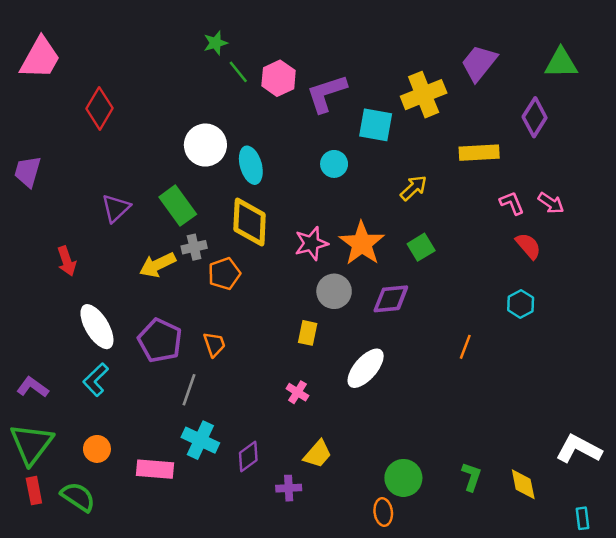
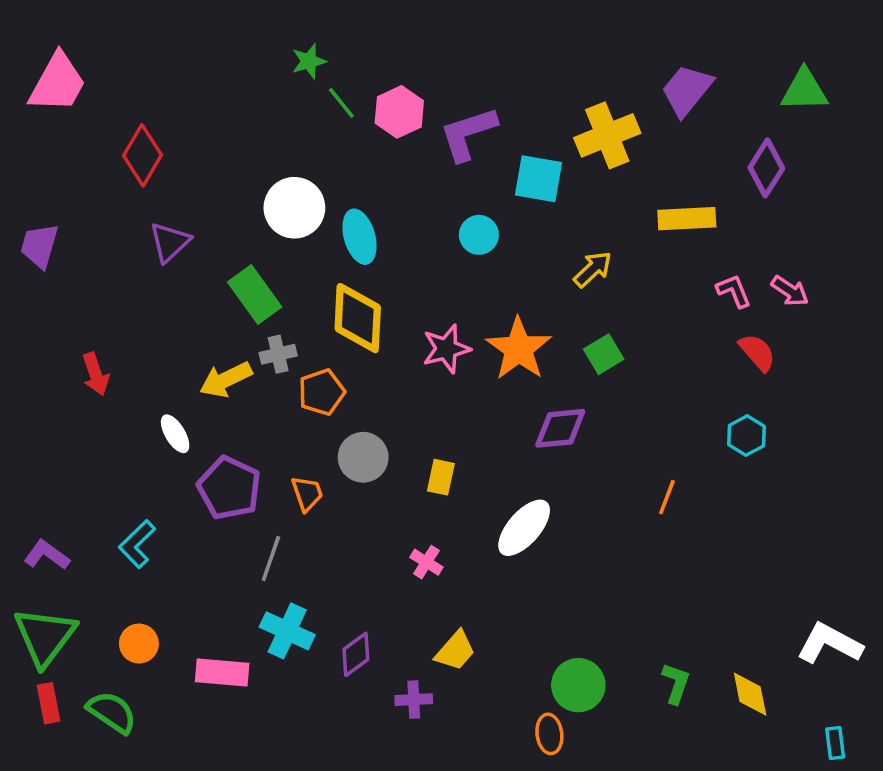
purple triangle: (116, 208) -> (170, 242), moved
gray circle: (334, 291) -> (363, 457), moved
white ellipse: (97, 327) -> (175, 434), moved, size x0.6

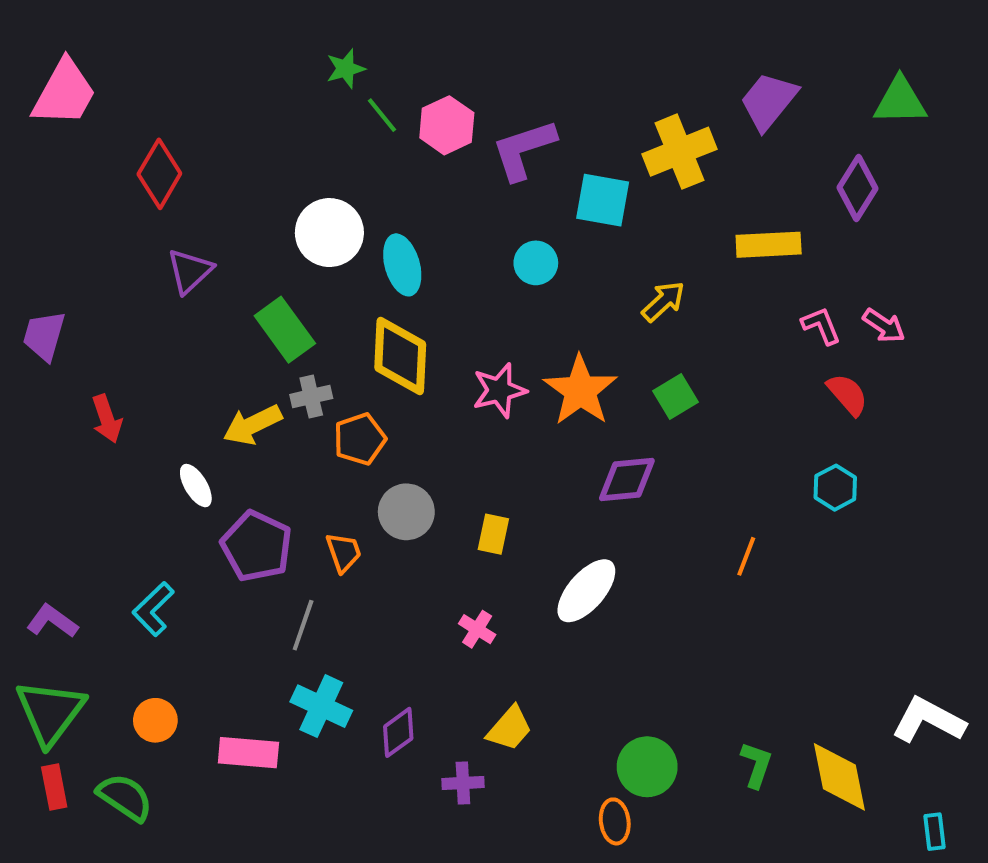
purple trapezoid: (39, 246) -> (44, 336), moved
yellow diamond: (750, 694) -> (839, 777), size x1.4

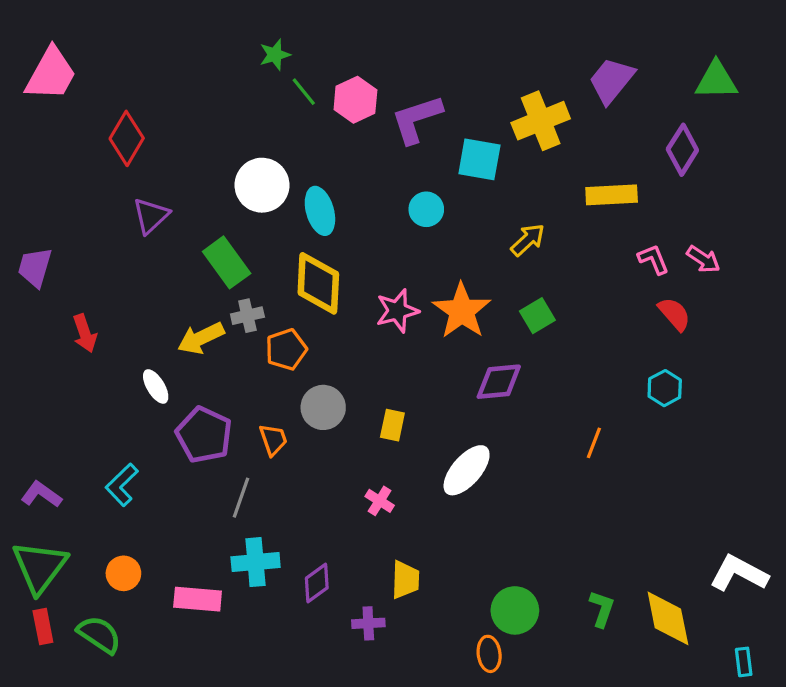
cyan cross: (321, 706) -> (256, 562), turned -30
yellow trapezoid: (510, 728) -> (405, 580), turned -39

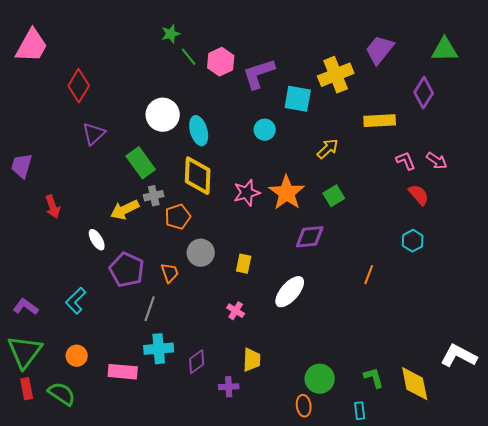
green L-shape: (602, 609) -> (374, 378), turned -35
cyan rectangle: (744, 662) -> (360, 411), moved

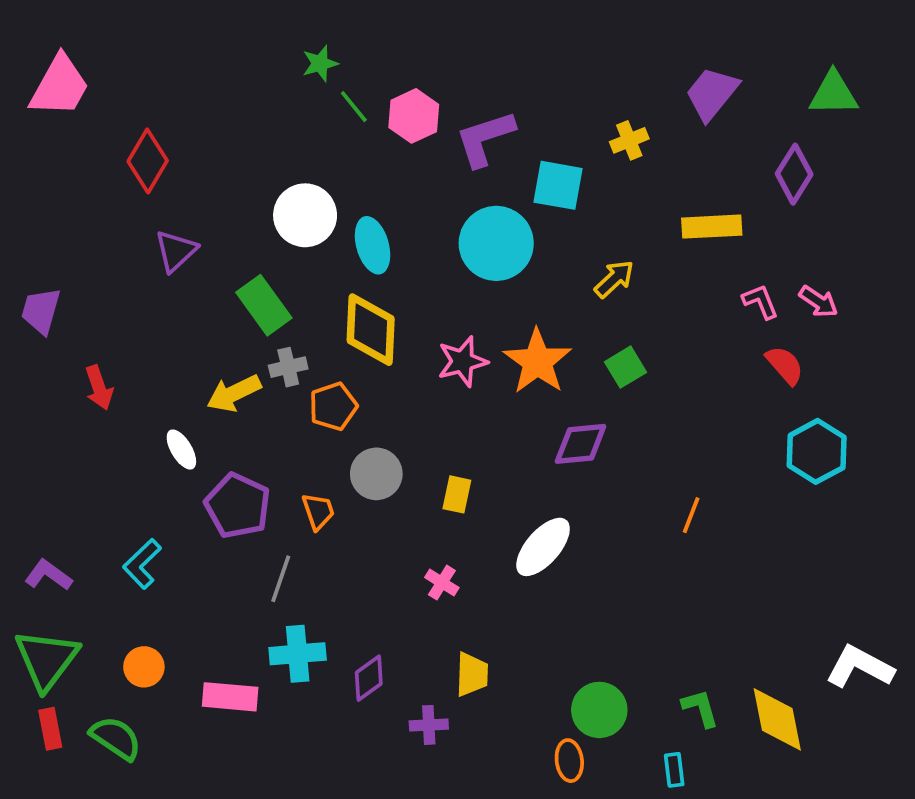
yellow cross: (336, 75) -> (629, 140), size x0.6
cyan circle: (265, 130) -> (496, 243), size x1.8
cyan hexagon: (413, 241) -> (817, 451), moved, size x1.5

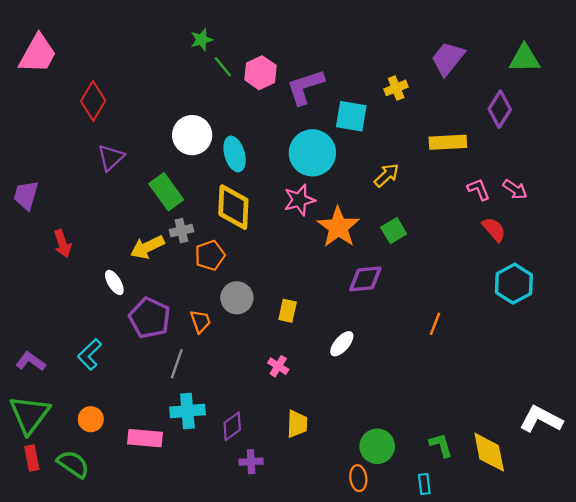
pink star: (462, 361) -> (299, 200), moved
white ellipse: (543, 547) -> (342, 344), size x0.7
purple cross: (429, 725) -> (251, 462), moved

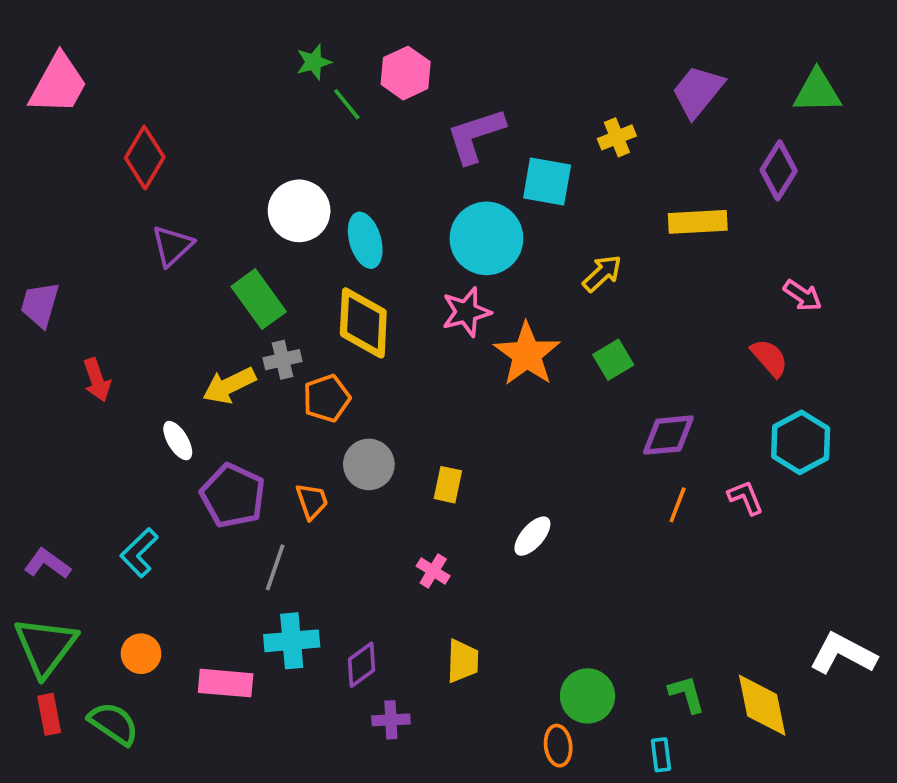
pink hexagon: (260, 73) -> (406, 73), moved
pink L-shape: (479, 189) -> (746, 498), moved
purple diamond: (365, 279) -> (668, 435), moved

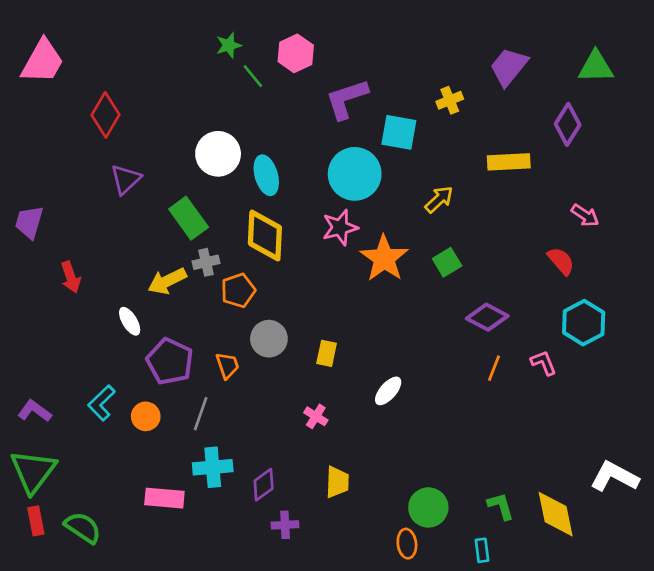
purple diamond: (668, 435) -> (487, 317), turned 33
orange circle: (141, 654) -> (146, 416), moved

